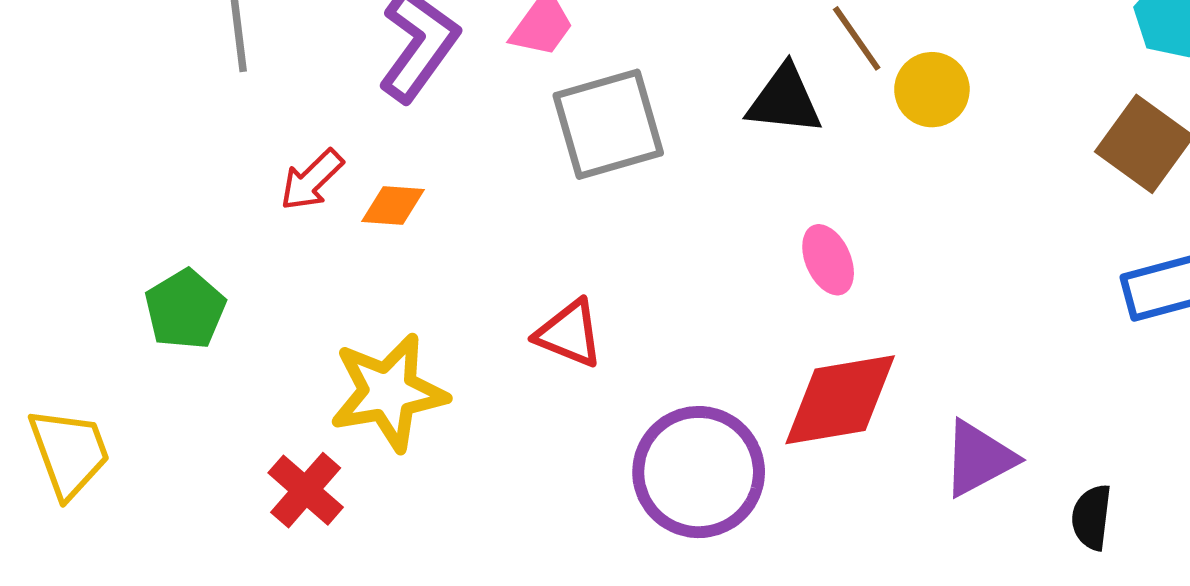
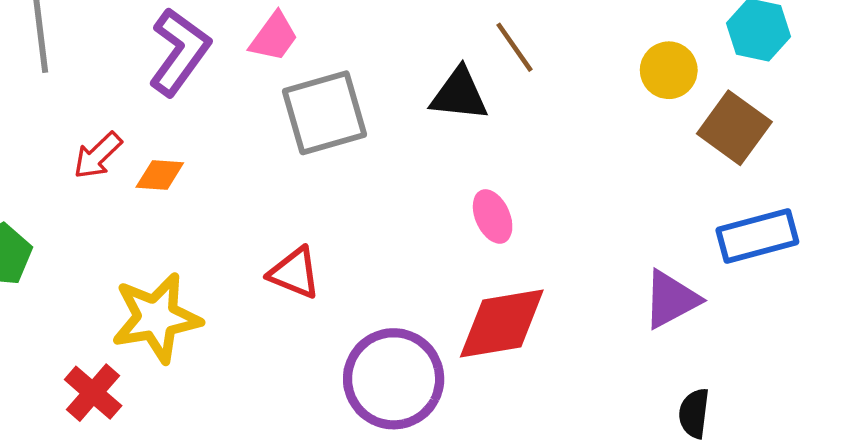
yellow circle: (932, 90) -> (669, 70), moved
purple triangle: (979, 458) -> (671, 299), moved

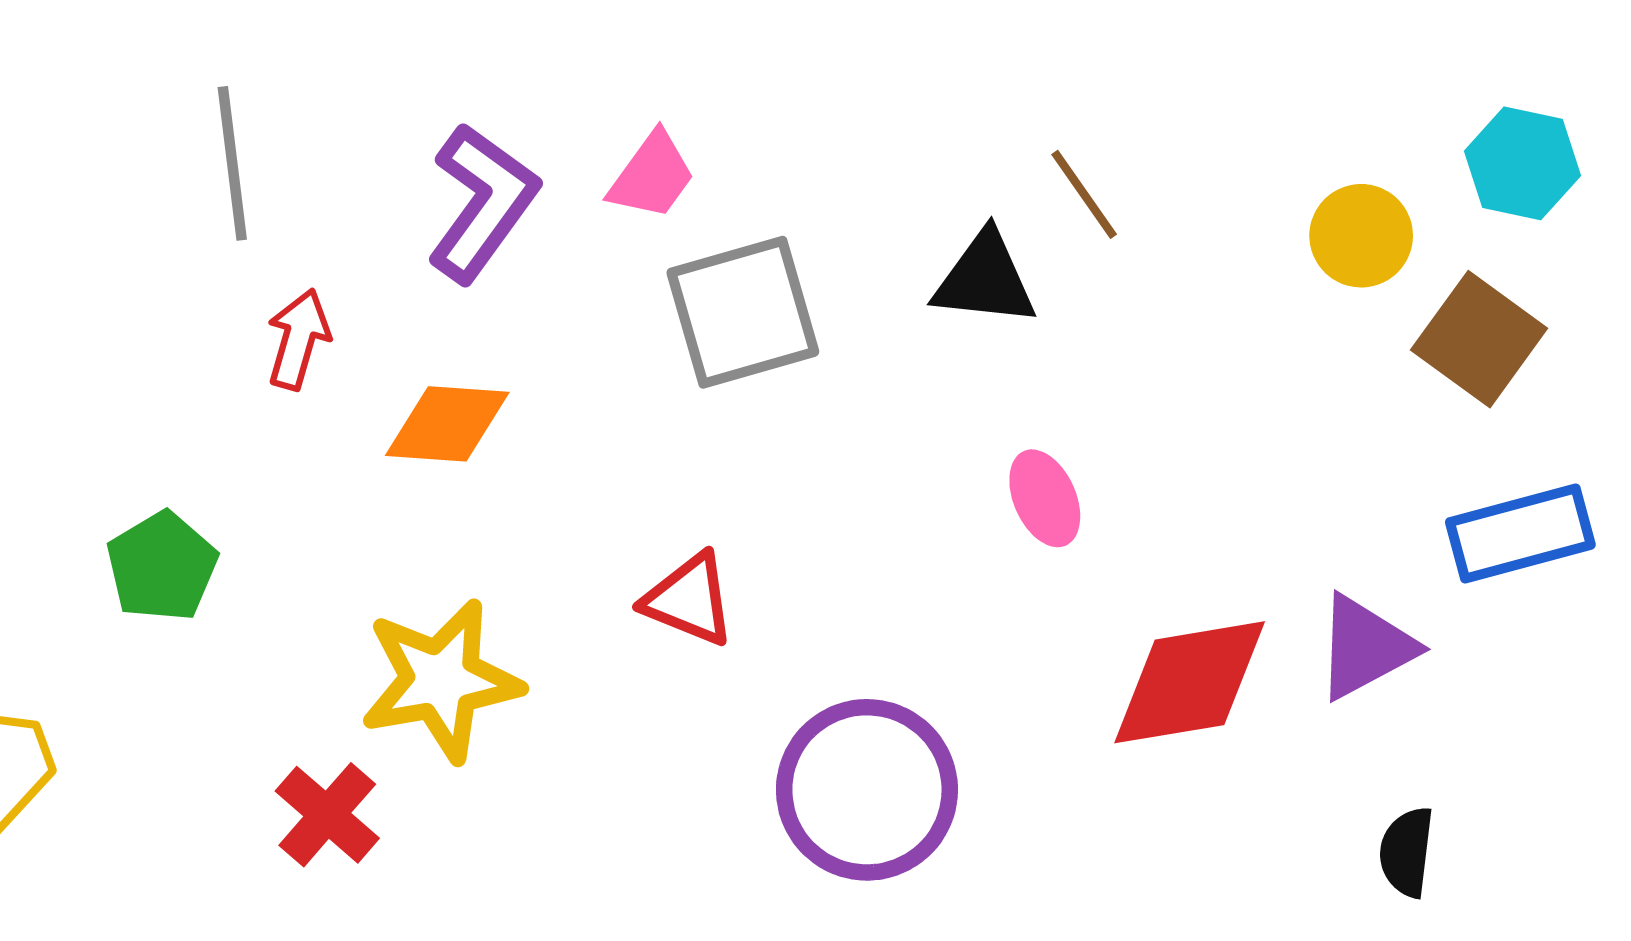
red arrow: (98, 155) -> (298, 339), moved, turned 150
orange diamond: (160, 175) -> (447, 424), size x1.4
red diamond: (502, 324) -> (1190, 682), moved

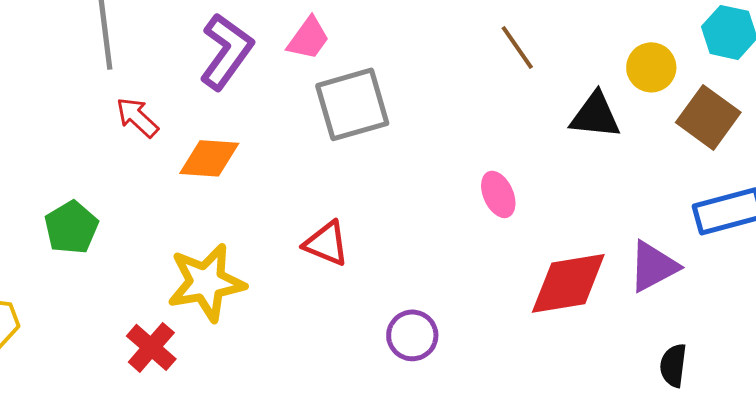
black triangle: (985, 279) -> (595, 115), moved
red arrow: (298, 339) -> (137, 117), turned -63
purple circle: (867, 790) -> (412, 335), size x0.6

